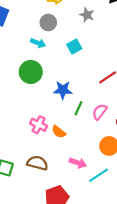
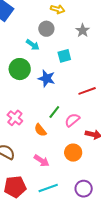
blue star: (63, 90) -> (47, 78), moved
orange semicircle: (59, 132) -> (40, 130), moved
cyan line: (98, 175) -> (48, 188), moved

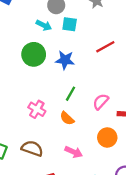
cyan square: (64, 56) -> (70, 24), moved, turned 32
red line: (87, 91) -> (105, 47), moved
green line: (54, 112) -> (70, 94), moved

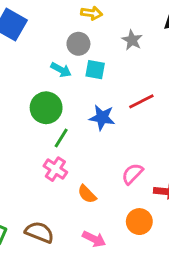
blue star: (65, 60) -> (102, 118), moved
green line: (70, 94) -> (61, 138), moved
pink cross: (37, 109) -> (55, 169), moved

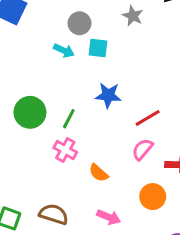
red line: (141, 101) -> (148, 118), moved
green circle: (46, 108) -> (30, 112), moved

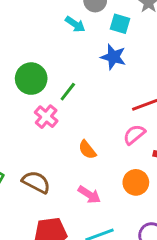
cyan square: (98, 48) -> (120, 24), moved
blue star: (108, 95) -> (113, 57), moved
pink cross: (65, 150) -> (46, 117), moved

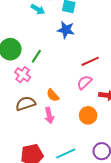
brown semicircle: (36, 182) -> (26, 104), moved, turned -42
pink arrow: (89, 195) -> (49, 116), moved, turned 49

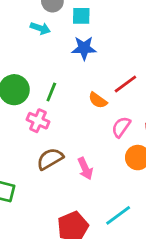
pink semicircle: (84, 82) -> (121, 127), moved
orange semicircle: (53, 95) -> (98, 100), moved

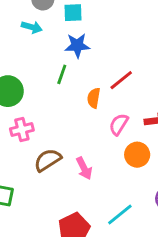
green line: (51, 92) -> (62, 74), moved
orange semicircle: (98, 100) -> (94, 98), turned 66
pink cross: (38, 121) -> (22, 130), moved, turned -35

